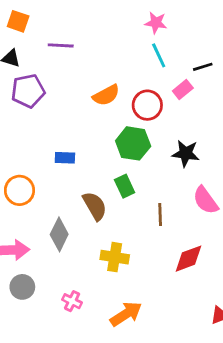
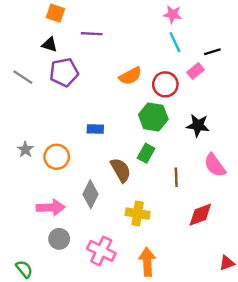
green rectangle: (125, 186) -> (146, 153), turned 54
pink cross: (72, 301) -> (101, 251), size x1.6
orange arrow: (126, 314) -> (147, 262), turned -60

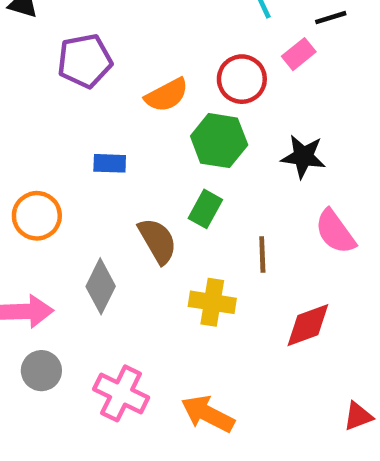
purple pentagon: (64, 72) -> (85, 61), moved
orange semicircle: (130, 76) -> (167, 95), moved
yellow cross: (138, 214) -> (212, 302), moved
orange arrow: (147, 262) -> (208, 414), turned -60

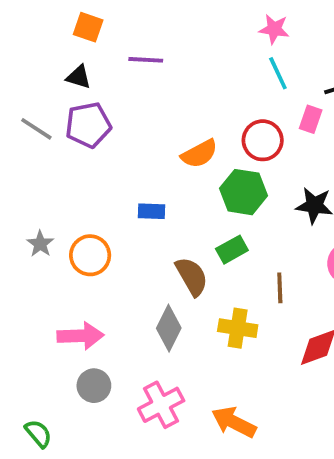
pink rectangle: (299, 54) -> (311, 119), turned -32
purple pentagon: (85, 61) -> (88, 125), moved
green rectangle: (205, 209) -> (232, 250), turned 32
gray diamond: (101, 286) -> (169, 328), moved
pink cross: (121, 393) -> (161, 405), turned 36

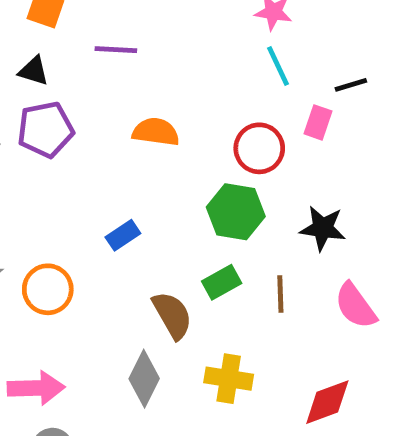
orange semicircle: (199, 154) -> (156, 132), moved, turned -144
blue rectangle: (151, 211) -> (123, 235), turned -36
brown line: (280, 288) -> (280, 294), moved

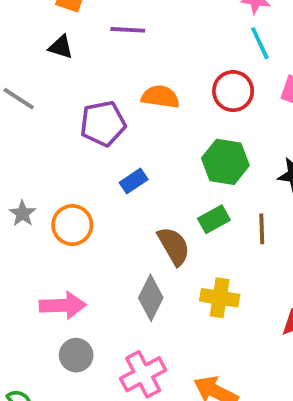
purple pentagon: (45, 130) -> (103, 124), moved
red circle: (259, 148) -> (233, 91), moved

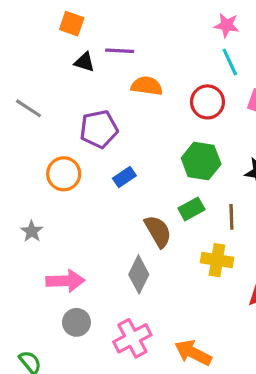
black triangle: (61, 47) -> (84, 62), moved
orange semicircle: (160, 97) -> (147, 86), moved
gray star: (23, 214) -> (32, 231), moved
orange circle: (72, 225) -> (64, 174), moved
yellow cross: (220, 298) -> (217, 260), moved

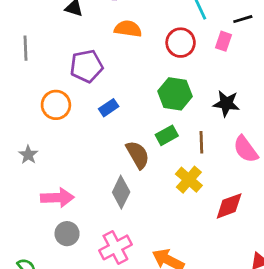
gray line: (29, 108) -> (25, 48), turned 55
yellow cross: (217, 260) -> (189, 180), turned 32

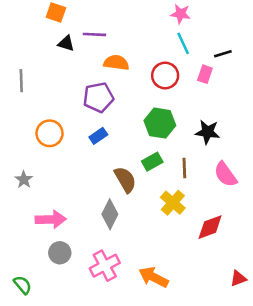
purple pentagon: (86, 66) -> (98, 97), moved

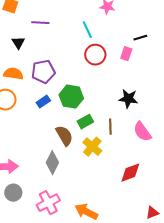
black triangle: (66, 43) -> (18, 43), moved, turned 40
cyan line: (183, 43) -> (87, 30), moved
orange semicircle: (116, 63) -> (13, 74), moved
green hexagon: (160, 123) -> (71, 97), moved
yellow cross: (173, 203) -> (92, 147), moved

